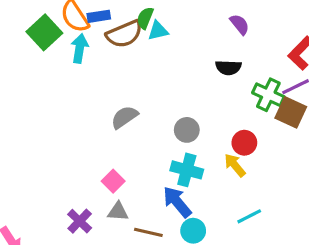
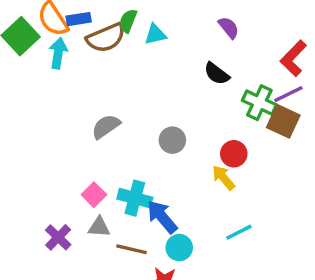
cyan triangle: (158, 31) -> (155, 34), moved
black semicircle: (228, 68) -> (217, 74), turned 35
cyan cross: (187, 170) -> (135, 198), moved

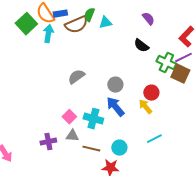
blue arrow: (162, 217) -> (115, 107), moved
purple cross: (58, 237) -> (48, 142), turned 35

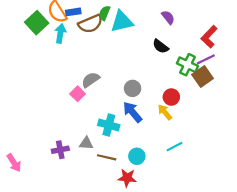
cyan triangle: (105, 23) -> (122, 22), size x1.6
brown square: (180, 74) -> (203, 77), turned 30
pink square: (69, 117) -> (78, 94), moved

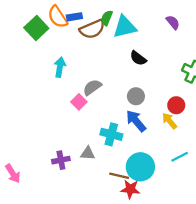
cyan arrow: (60, 33) -> (60, 67), moved
black semicircle: (161, 46) -> (138, 58), moved
cyan circle: (137, 156) -> (140, 167), size x1.6
brown line: (107, 157) -> (119, 176), moved

